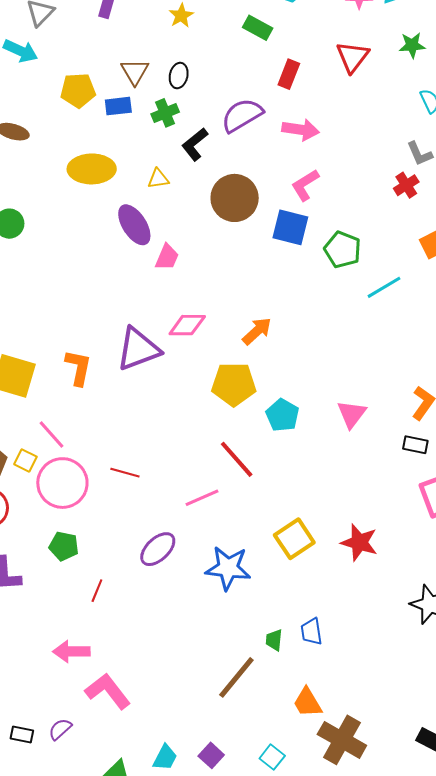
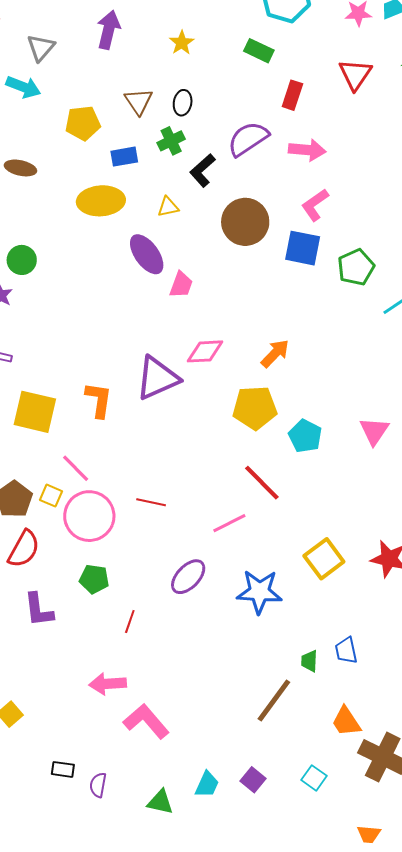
blue rectangle: (118, 106) -> (124, 157), moved
green pentagon: (342, 250) -> (356, 267), turned 30
purple semicircle: (60, 729) -> (98, 785), moved, turned -35

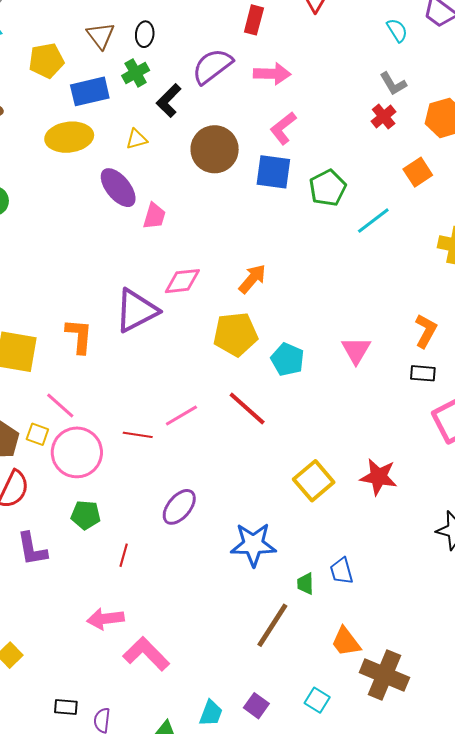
blue rectangle: (124, 157) -> (90, 91), size x1.4
pink line: (229, 523) -> (181, 415), moved
blue star: (259, 592) -> (253, 544), moved

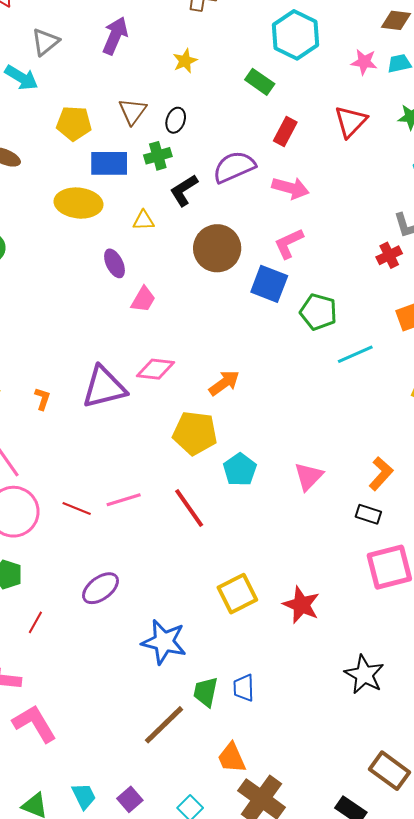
purple ellipse: (118, 188) -> (114, 263), size x0.7
green pentagon: (328, 188) -> (318, 312), turned 30
orange L-shape: (79, 336) -> (42, 399), size x0.6
green trapezoid: (305, 584) -> (206, 692), size x1.4
cyan trapezoid: (211, 713) -> (84, 796), turned -60

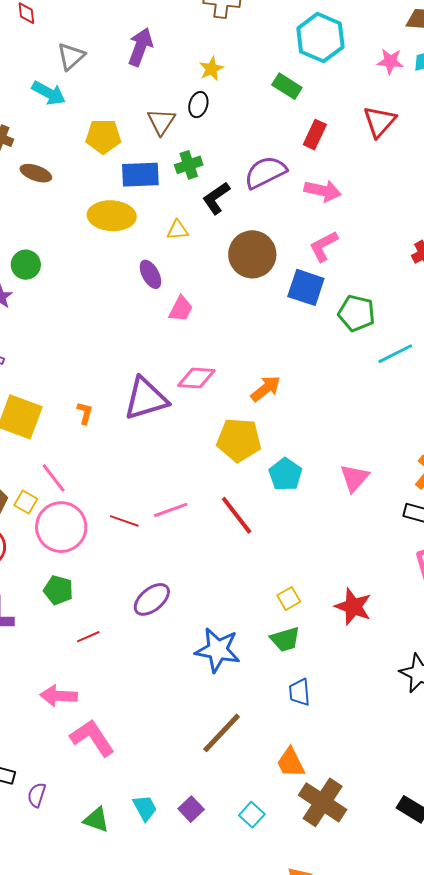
black ellipse: (176, 120) -> (198, 105), moved
yellow square: (237, 594) -> (289, 598), size x0.6
red line: (35, 622) -> (88, 637), turned 40
green trapezoid: (206, 692) -> (285, 639), moved, turned -116

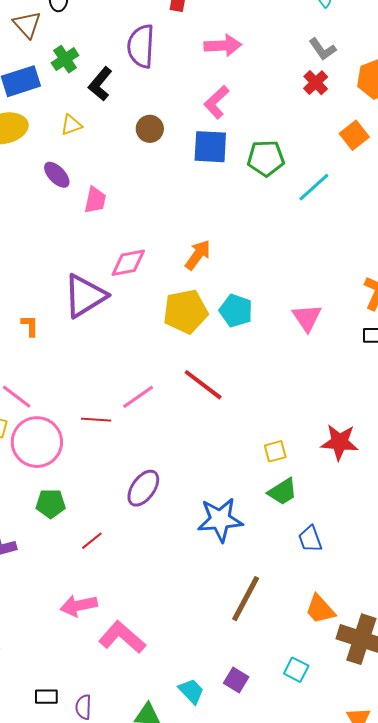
purple semicircle: (265, 172) -> (141, 46), turned -45
pink arrow: (323, 191) -> (223, 46), moved
brown circle: (252, 254) -> (150, 129), size x0.6
cyan pentagon: (285, 474) -> (236, 311), moved
yellow square: (289, 598) -> (275, 451), turned 30

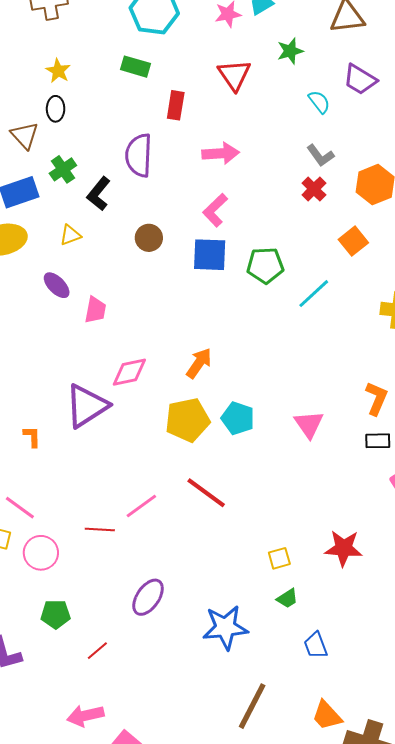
pink circle: (37, 442) -> (41, 553), size x0.7
green trapezoid: (283, 492) -> (287, 599), size x0.7

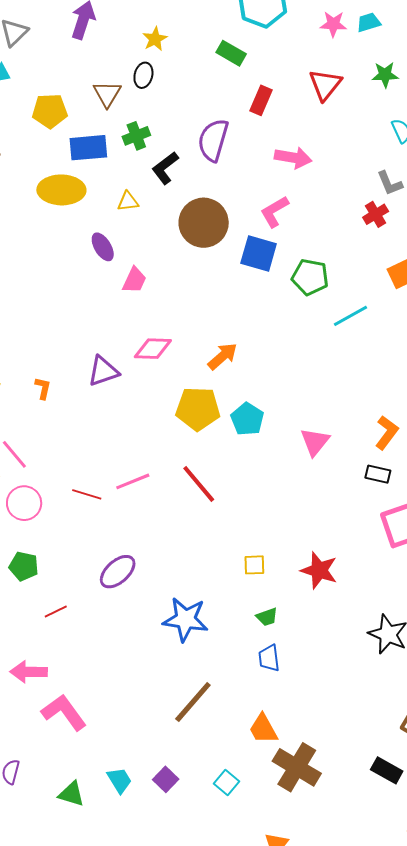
brown circle: (149, 238) -> (204, 223), size x1.8
purple triangle: (87, 406) -> (103, 371), size x0.7
green trapezoid: (287, 599) -> (267, 617), moved

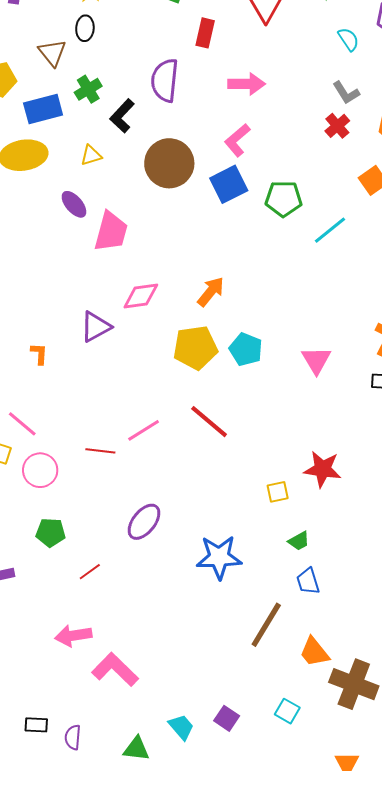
blue square: (259, 253) -> (229, 184), turned -33
pink trapezoid: (134, 280) -> (111, 232), size x1.5
red star: (319, 570) -> (323, 469), moved
brown line: (193, 702) -> (266, 625), moved

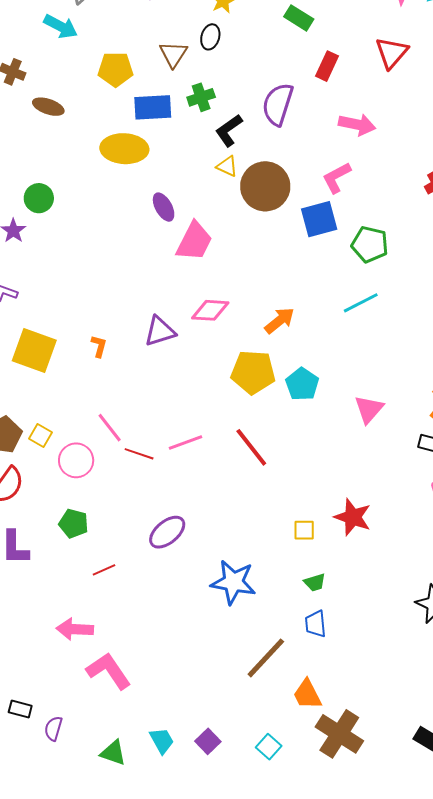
yellow triangle: (91, 155) -> (227, 166), moved, turned 30
cyan line: (330, 230) -> (361, 303), moved
pink line: (22, 424) -> (110, 428), moved

